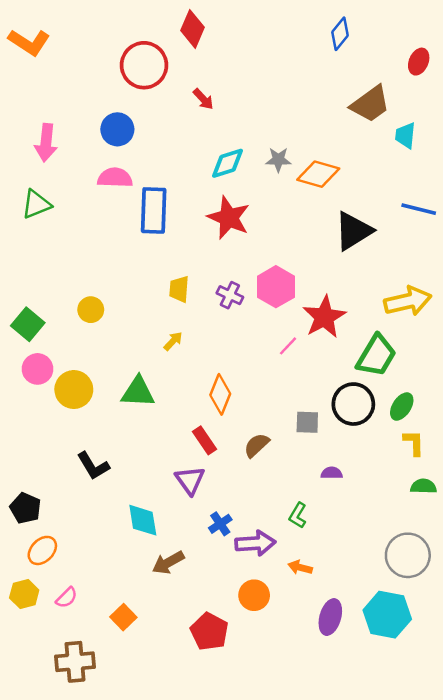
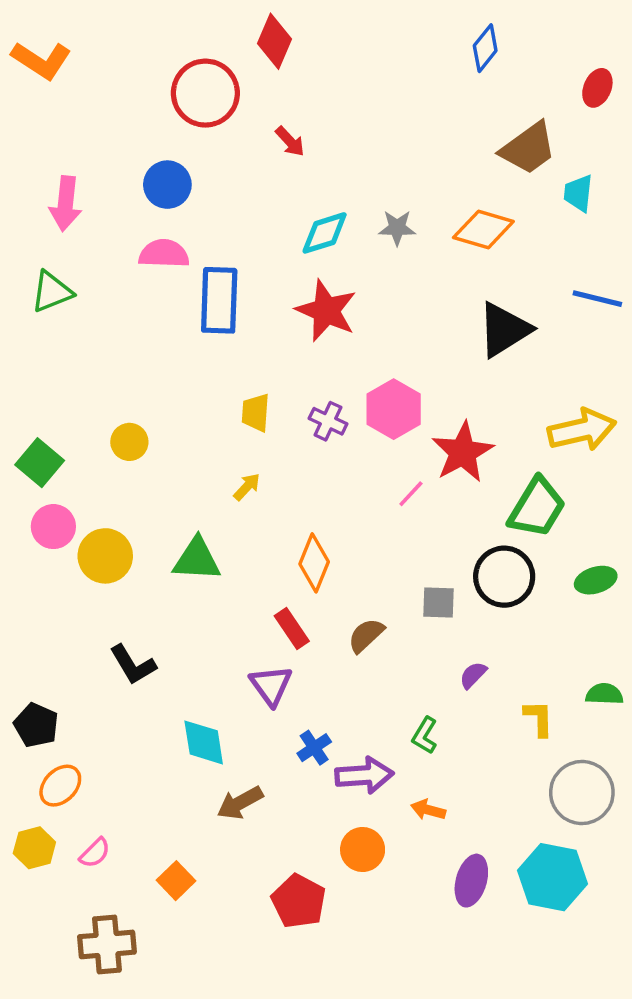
orange diamond: (318, 174) -> (483, 230), moved
green ellipse: (402, 406) -> (596, 580), moved, turned 40
yellow L-shape: (414, 443) -> (539, 718), moved
purple semicircle: (332, 473) -> (473, 675), turned -45

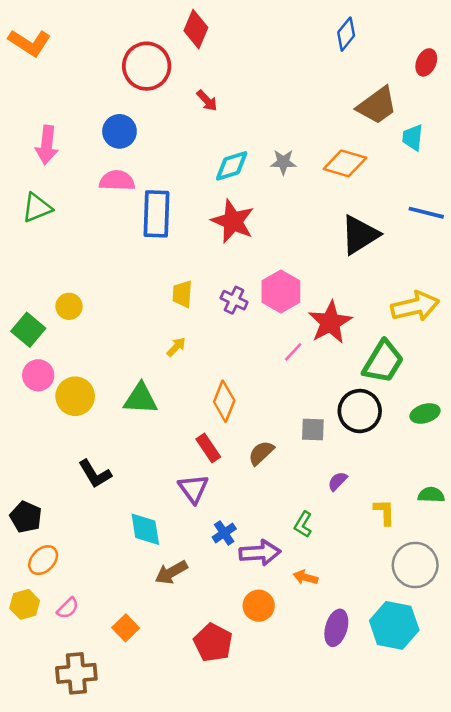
yellow circle: (129, 442) -> (69, 306), moved

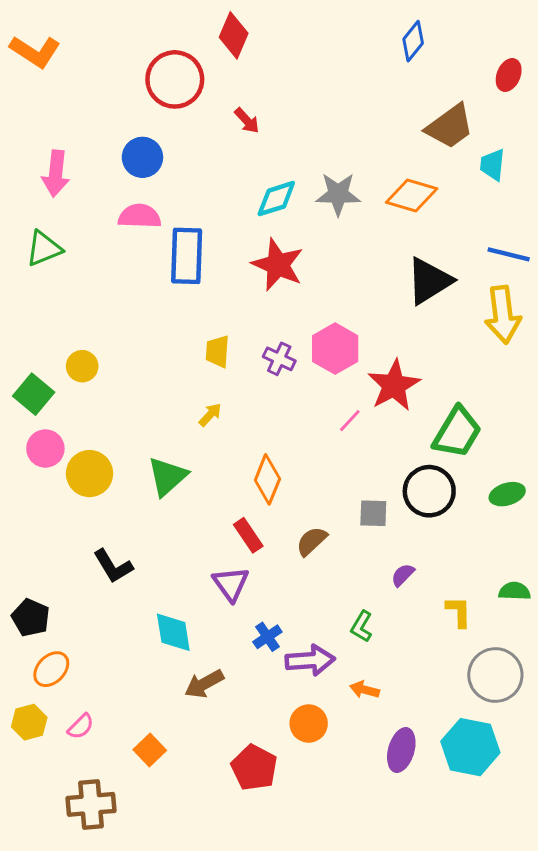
gray star: (283, 162) -> (338, 194), size x1.4
yellow arrow: (415, 306) -> (503, 315), moved, turned 96
green triangle: (140, 399) -> (167, 476), turned -45

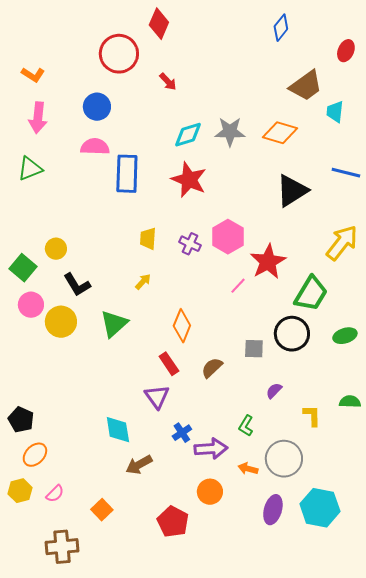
orange L-shape: (35, 51) -> (33, 75), moved, size x0.7
yellow arrow: (503, 315) -> (342, 243), moved, turned -135
black L-shape: (113, 566) -> (77, 285), moved
gray circle: (495, 675) -> (284, 459), moved

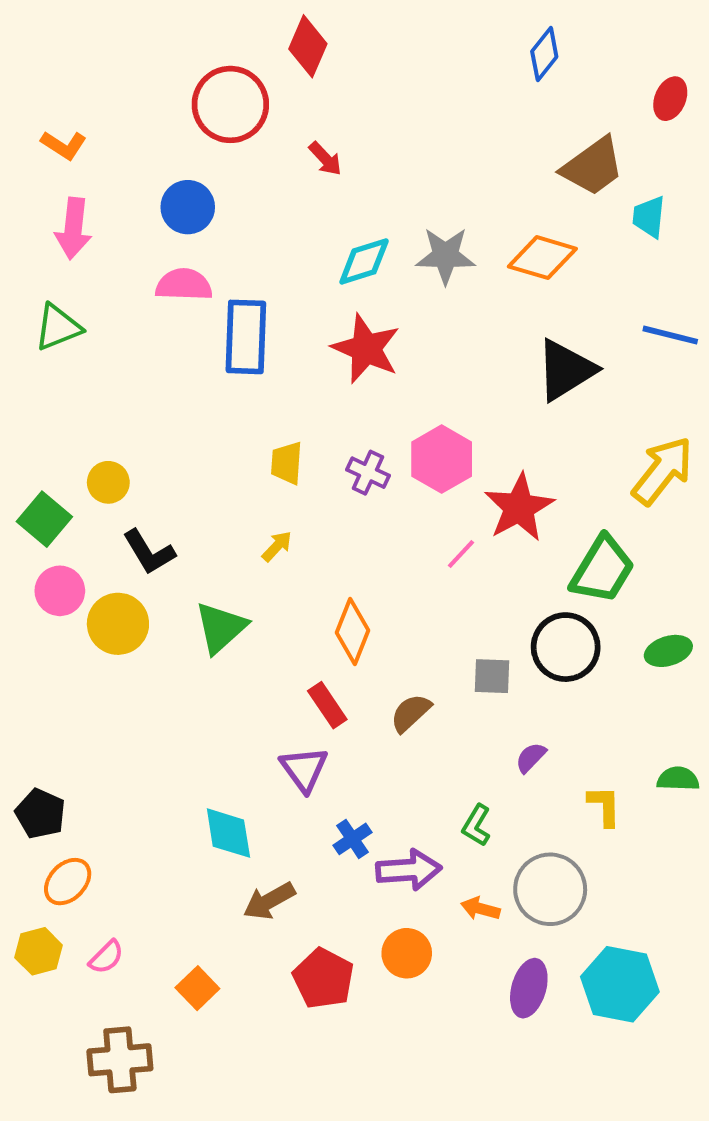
red pentagon: (173, 522) -> (323, 978), moved

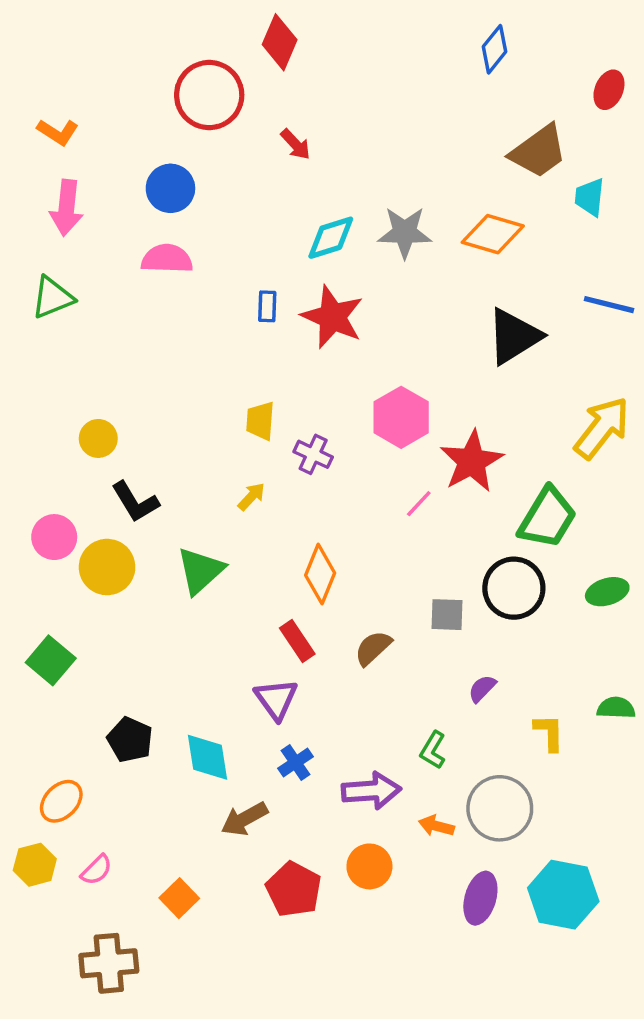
blue rectangle: (246, 337) -> (267, 306), moved, size x0.5
purple cross: (368, 473) -> (313, 454), moved
green square: (44, 519) -> (51, 660), moved
black pentagon: (40, 814) -> (130, 740), moved
blue cross: (352, 839) -> (295, 763), moved

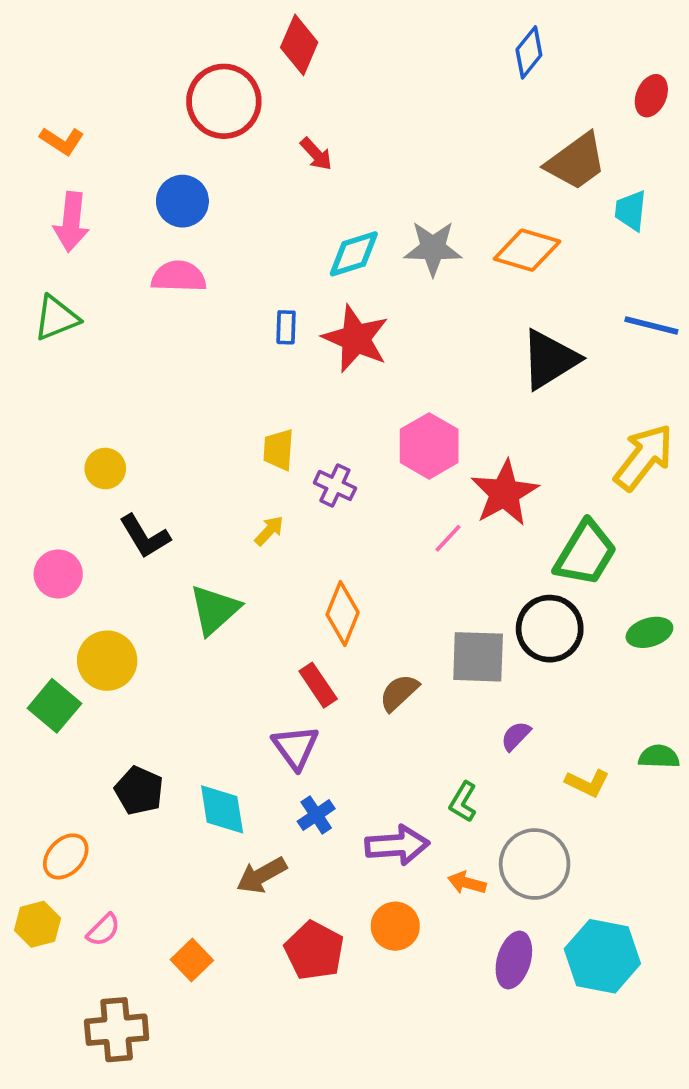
yellow circle: (107, 567) -> (107, 661), moved
gray square: (447, 615) -> (478, 657), size x1.5
yellow L-shape: (549, 733) -> (587, 783), turned 117

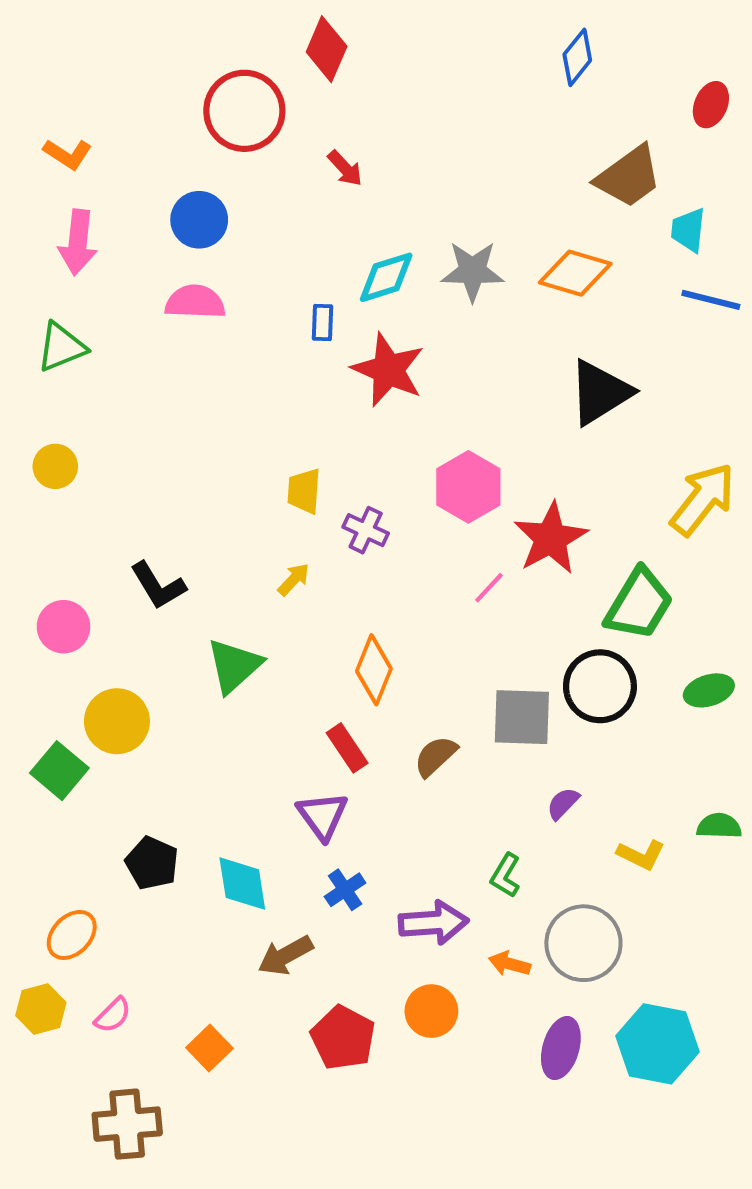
blue line: (651, 325) -> (711, 300), moved
blue rectangle: (286, 327) -> (322, 323), moved
yellow circle: (105, 469) -> (55, 466), moved

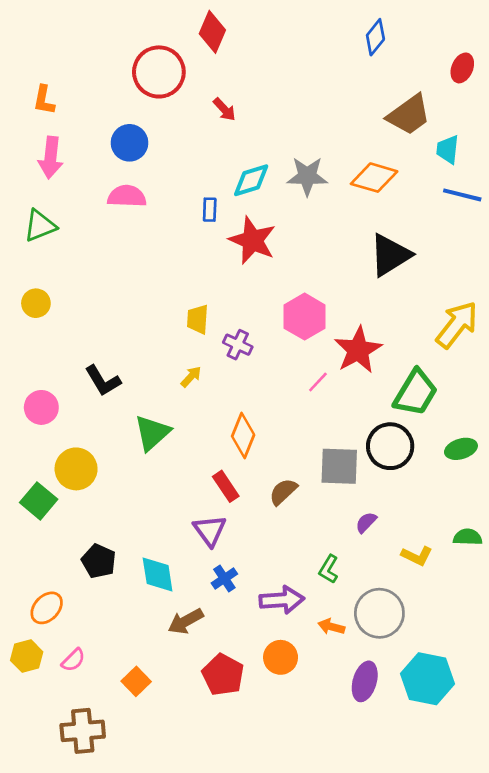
orange L-shape: (68, 154) -> (44, 100), turned 68

